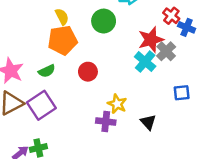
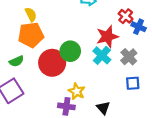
green circle: (104, 21) -> (70, 51), moved
gray cross: (166, 51) -> (129, 57), moved
red circle: (88, 72) -> (52, 63), size x1.6

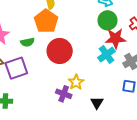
orange pentagon: (31, 35) -> (46, 21), turned 30
green circle: (70, 51) -> (107, 20), moved

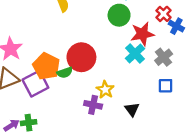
green circle: (107, 20) -> (119, 15), moved
orange pentagon: (46, 21) -> (46, 66), moved
green semicircle: (27, 42) -> (65, 73), moved

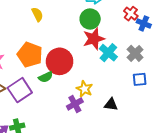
red star: (142, 34) -> (94, 39), moved
orange pentagon: (46, 66) -> (30, 55), moved
purple cross: (93, 105) -> (75, 104), turned -35
black triangle: (132, 109) -> (111, 104), turned -40

